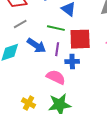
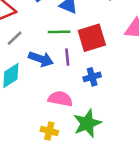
blue cross: (72, 61) -> (92, 77), moved
pink semicircle: (56, 77) -> (60, 99), moved

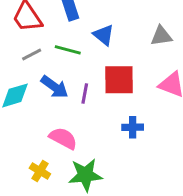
green line: (59, 32) -> (68, 50), moved
blue cross: (92, 77) -> (133, 127), moved

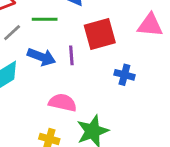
blue cross: (133, 127) -> (124, 75), turned 30

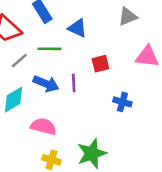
red square: (100, 34) -> (100, 64), size x0.6
pink semicircle: (63, 103) -> (43, 126), moved

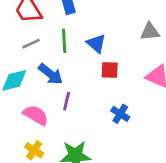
blue triangle: (77, 28) -> (96, 43), moved
green line: (50, 49) -> (64, 41), turned 70
purple line: (74, 83) -> (67, 101), moved

